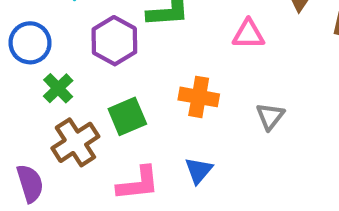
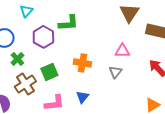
pink triangle: (248, 34) -> (122, 51), moved

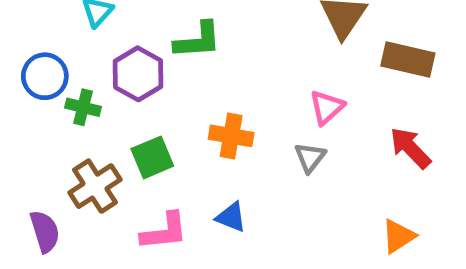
pink triangle: (122, 51) -> (327, 107), turned -42
green cross: (17, 59) -> (83, 107), moved, turned -32
blue triangle: (82, 97) -> (231, 217), turned -48

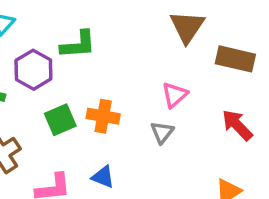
green square: (152, 157) -> (60, 120), moved

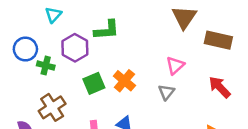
orange cross: (103, 116) -> (124, 81), turned 30

